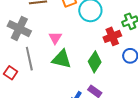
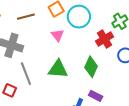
pink triangle: (55, 38) -> (58, 35), moved

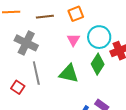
cyan circle: (79, 17) -> (99, 37), moved
green diamond: (91, 67) -> (98, 64), moved

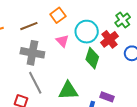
gray cross: (26, 43) -> (32, 53), moved
green triangle: (69, 73) -> (68, 91), moved

